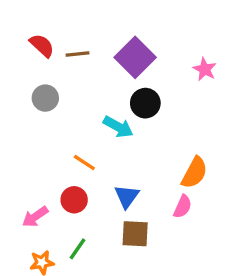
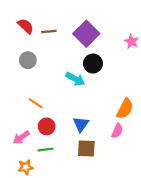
orange line: (84, 162) -> (36, 103), moved
green line: (78, 249) -> (46, 150), moved, turned 48

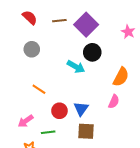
brown line: (49, 32) -> (59, 21), moved
orange semicircle: (125, 109) -> (121, 77), moved
red circle: (47, 126) -> (59, 111), moved
pink semicircle: (117, 131) -> (114, 102), moved

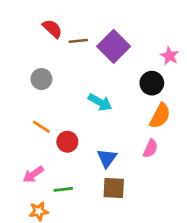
red semicircle: (30, 17) -> (52, 29), moved
black circle: (92, 52) -> (152, 83), moved
orange line: (39, 89) -> (41, 127), moved
red circle: (59, 111) -> (67, 142), moved

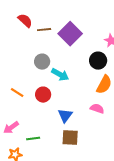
gray circle: (41, 79) -> (42, 62), moved
red circle: (67, 142) -> (43, 95), moved
pink semicircle: (150, 149) -> (97, 109), turned -96

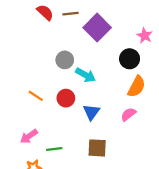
brown line: (44, 30) -> (71, 14), moved
pink semicircle: (97, 109) -> (128, 114), turned -56
blue triangle: (65, 116) -> (91, 112), moved

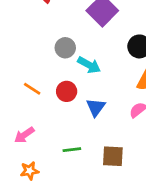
brown square: (97, 148) -> (113, 156), moved
green line: (54, 149) -> (72, 150), moved

